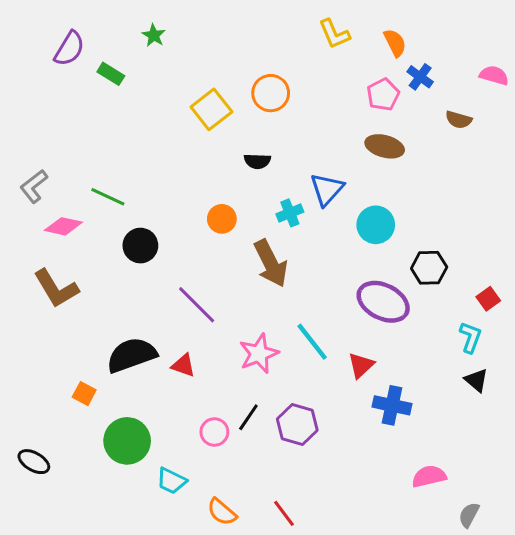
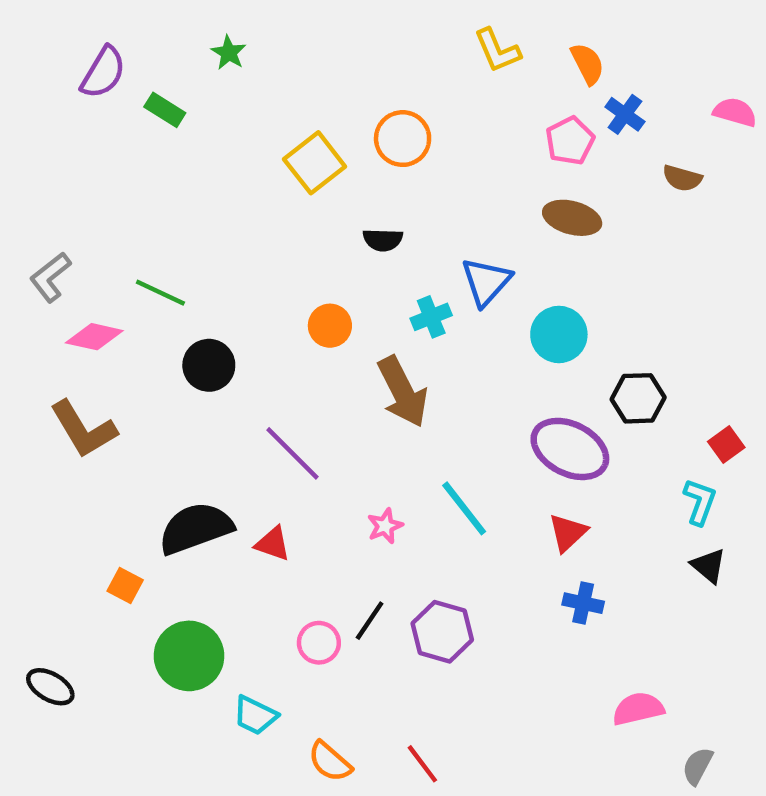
pink star: (259, 354) -> (385, 526), size x0.6
red triangle: (361, 365) -> (568, 533), moved
blue cross: (392, 405) -> (583, 603), size x0.7

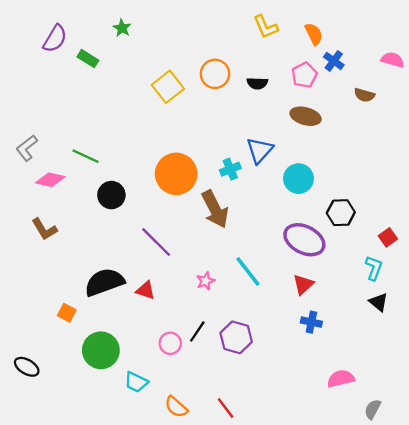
black semicircle: (383, 240) -> (257, 83), moved
orange circle: (330, 326) -> (176, 174), size x1.8
brown L-shape: (83, 429) -> (44, 229), size x0.7

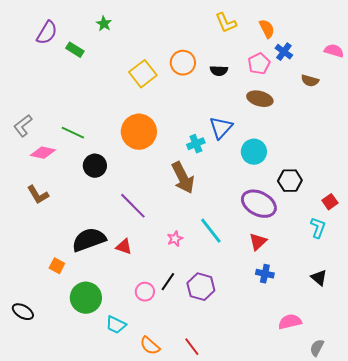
orange circle: (176, 174) -> (139, 132), moved
black triangle: (378, 302) -> (319, 278), moved

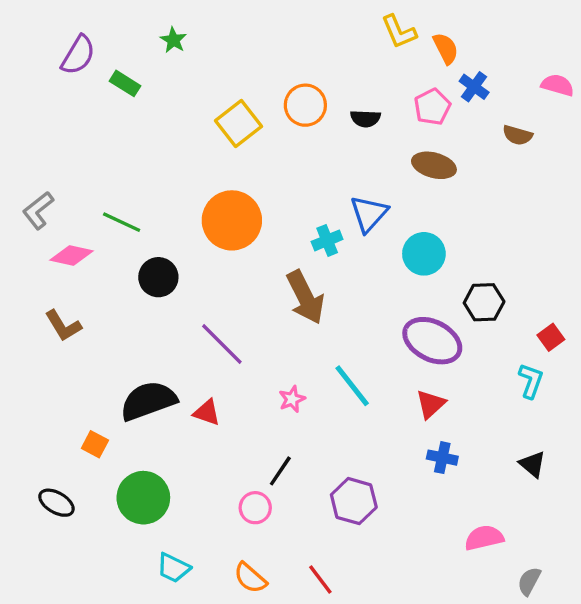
yellow L-shape: (226, 23) -> (399, 32), moved
purple hexagon: (201, 287) -> (354, 501), moved
pink circle: (145, 292) -> (255, 508), moved
black ellipse: (23, 312) -> (56, 503), moved
cyan trapezoid: (116, 325) -> (173, 568), moved

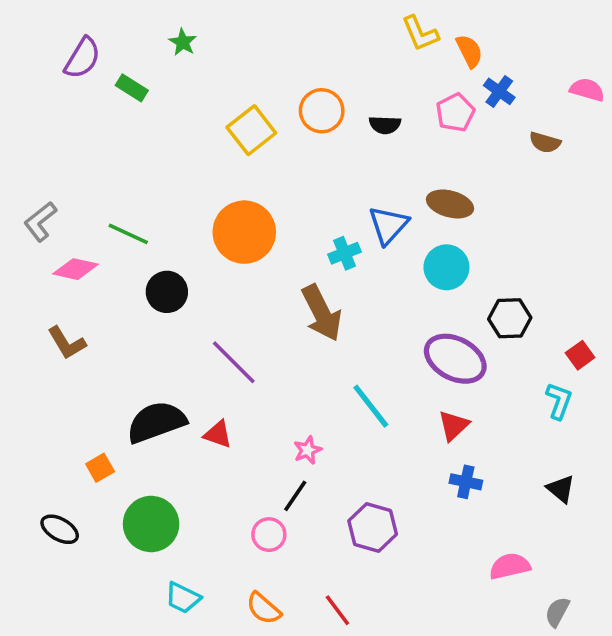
brown ellipse: (434, 165) -> (450, 204), moved
pink star: (292, 399) -> (308, 450), moved
orange square: (95, 444) -> (100, 468), turned 32

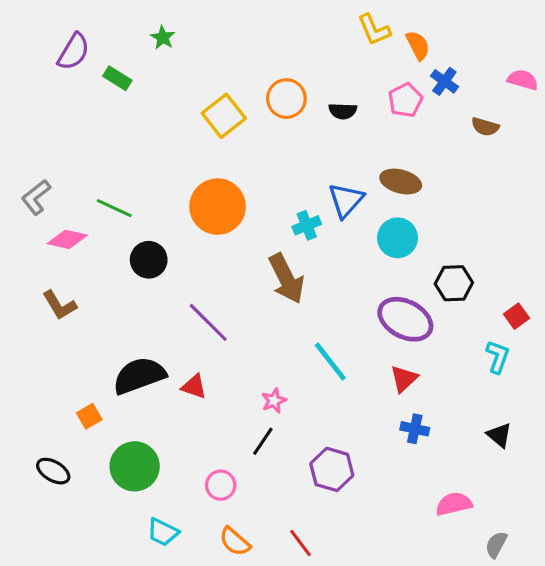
pink circle: (269, 535) -> (221, 485), moved

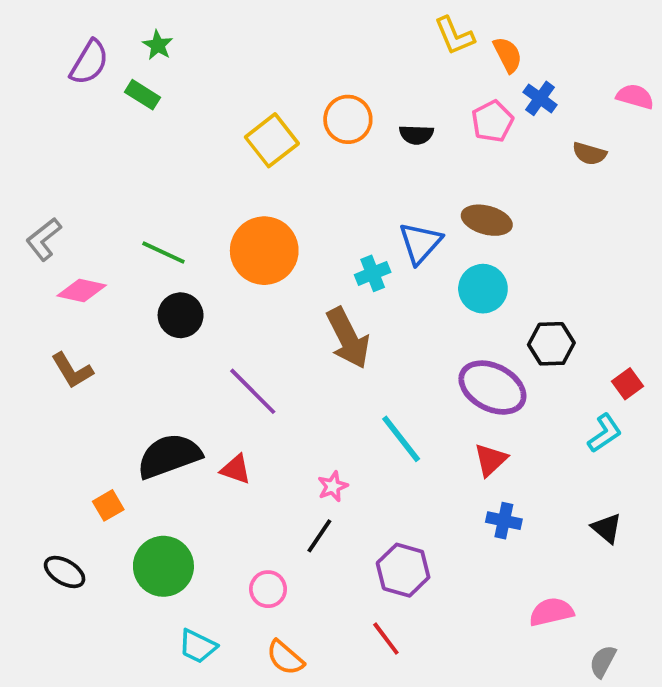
green star: (163, 38) -> (158, 45), moved
green line: (114, 208) -> (163, 252), moved
cyan L-shape: (498, 357) -> (605, 433), turned 36
red line: (300, 543) -> (386, 639), moved

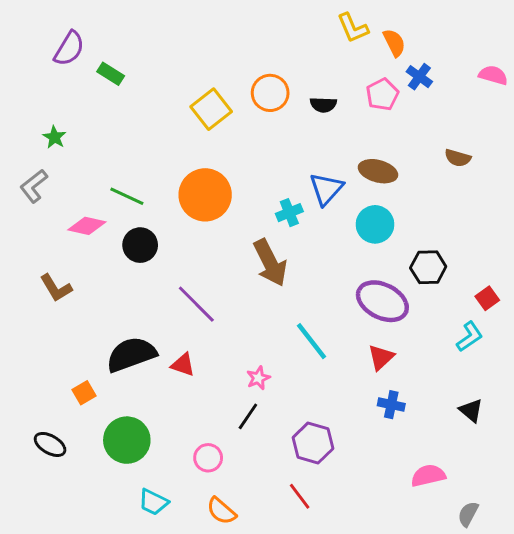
green star: (158, 45) -> (54, 137), moved
brown semicircle: (589, 154) -> (458, 158), moved
pink diamond: (82, 291) -> (87, 226), moved

